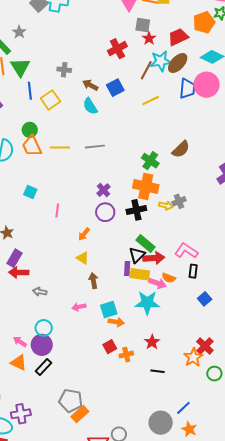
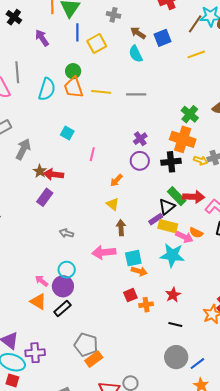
red arrow: (154, 258) -> (194, 197), moved
purple rectangle: (127, 269) -> (156, 219), turned 48
red arrow: (19, 272) -> (54, 174), moved
pink arrow: (79, 307) -> (104, 252), size x1.6
gray circle: (161, 423) -> (176, 357), moved

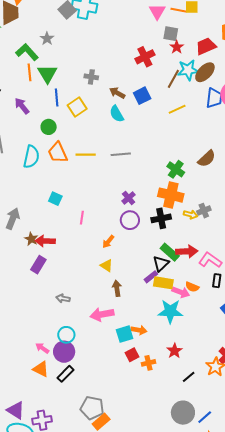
green circle: (73, 71) -> (49, 127), moved
cyan square: (133, 258) -> (125, 334), moved
black line: (175, 325) -> (189, 377), moved, turned -48

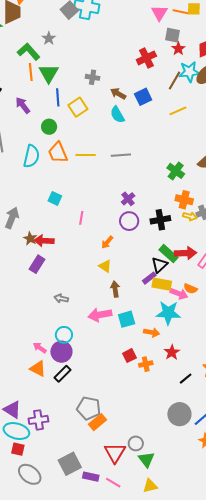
orange cross: (171, 195) -> (184, 200), moved, size x0.7
orange arrow: (139, 330) -> (152, 332), moved
cyan square: (125, 334) -> (127, 319), moved

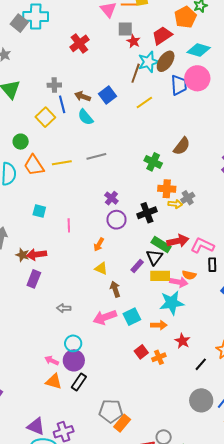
red cross: (146, 58) -> (79, 43), moved
blue line: (58, 97) -> (62, 104), moved
purple rectangle: (149, 278) -> (137, 266), moved

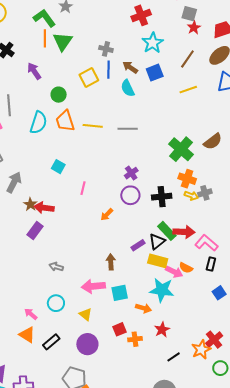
cyan star: (149, 62) -> (153, 43), moved, turned -30
green cross: (153, 162) -> (181, 149), size x1.4
yellow triangle: (101, 268) -> (85, 314), moved
purple circle: (74, 360) -> (87, 344), moved

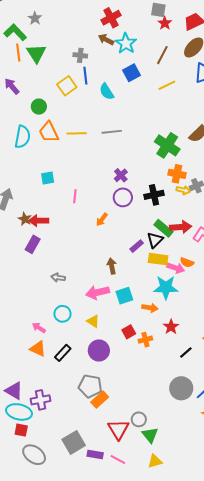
brown arrow: (130, 67) -> (106, 40), moved
cyan square: (58, 167) -> (48, 178), turned -32

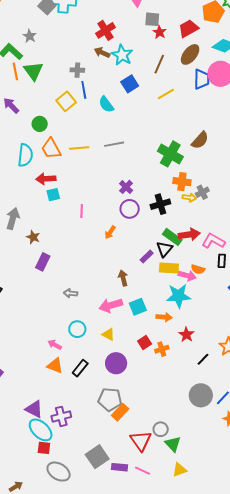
red arrow: (39, 221) -> (46, 179), moved
cyan ellipse: (19, 412) -> (41, 430), turned 35

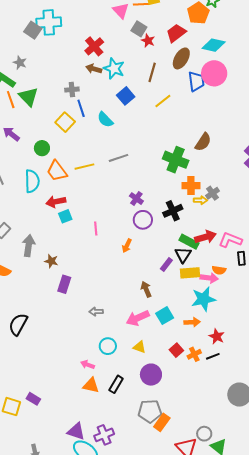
gray square: (152, 19) -> (139, 29), turned 35
black line: (203, 359) -> (213, 356), moved, turned 32

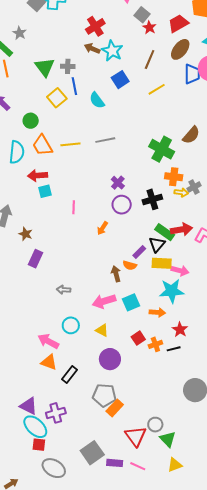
green triangle: (28, 97) -> (45, 67), moved
orange semicircle: (219, 270) -> (130, 265), moved
pink arrow: (88, 365) -> (48, 341), size x1.5
black rectangle: (116, 384) -> (69, 374), moved

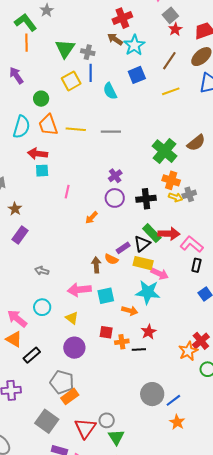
red square: (138, 338) -> (106, 332), turned 32
gray square: (92, 453) -> (47, 421), moved, turned -30

